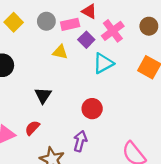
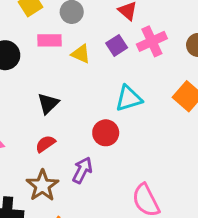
pink rectangle: (70, 24) -> (50, 40), moved
cyan triangle: (103, 63) -> (129, 98), moved
red semicircle: (32, 128) -> (45, 144), moved

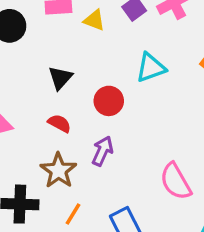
red circle: (106, 133) -> (109, 101), moved
red semicircle: (45, 144) -> (59, 123), turned 66

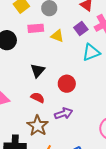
cyan triangle: (151, 68) -> (91, 52), moved
purple arrow: (102, 151) -> (64, 114), turned 48

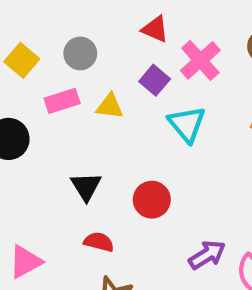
cyan triangle: (91, 52) -> (187, 124), turned -36
purple arrow: (64, 114) -> (207, 255), moved

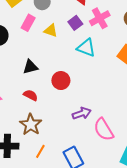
pink rectangle: (62, 101) -> (28, 23), turned -56
cyan triangle: (187, 124) -> (86, 48), turned -42
black triangle: (86, 186) -> (30, 67), turned 35

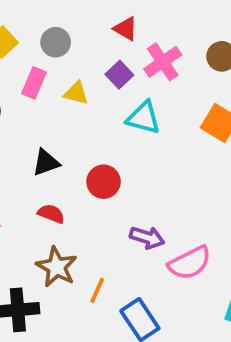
purple arrow: (82, 113) -> (147, 238), turned 42
pink semicircle: (104, 129) -> (190, 263), turned -80
orange line: (40, 151) -> (97, 290), moved

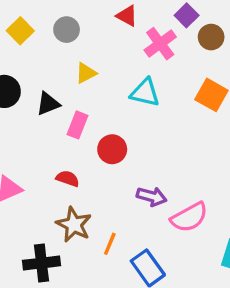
purple square: (119, 75) -> (187, 15), moved
pink rectangle: (34, 83) -> (78, 125), moved
yellow triangle: (76, 93) -> (86, 73), turned -40
black triangle: (46, 162) -> (48, 104), moved

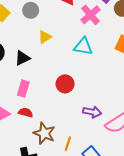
pink rectangle: (78, 125) -> (23, 89), moved
red semicircle: (68, 179) -> (26, 113), moved

